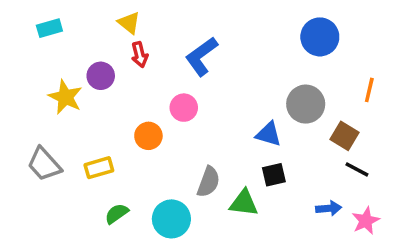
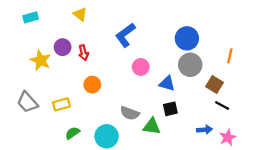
blue circle: (320, 37) -> (187, 38), moved
red arrow: (140, 55) -> (83, 53), moved
pink circle: (184, 108) -> (141, 67), moved
gray semicircle: (208, 182) -> (130, 113), turned 90

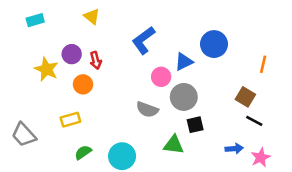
gray circle: (190, 65) -> (184, 97), moved
blue triangle: (167, 83) -> (184, 62), moved, turned -42
orange circle: (92, 85) -> (83, 84), moved
gray trapezoid: (27, 102) -> (24, 135), moved
gray semicircle: (130, 113) -> (147, 110), moved

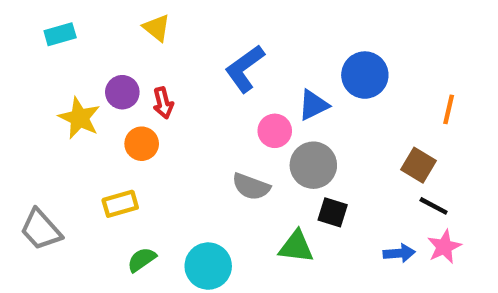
black square: (195, 125) -> (333, 212), turned 30
pink star: (261, 157) -> (444, 247), moved

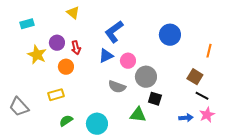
cyan rectangle: (60, 34) -> (27, 24), moved
blue triangle: (313, 105) -> (106, 56), moved

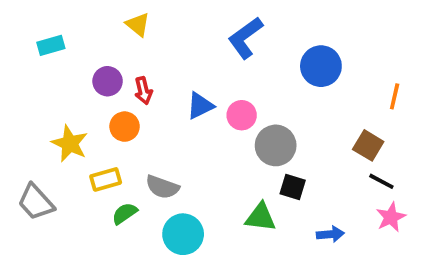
blue L-shape: (114, 32) -> (245, 38), moved
yellow star: (37, 55) -> (70, 144), moved
gray semicircle: (117, 87) -> (162, 187), moved
blue arrow: (186, 118) -> (330, 234), moved
green semicircle: (66, 121) -> (125, 213), moved

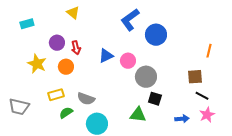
blue circle: (321, 66) -> (156, 35), moved
yellow star: (70, 144) -> (37, 64), moved
brown square: (368, 145) -> (195, 77), turned -35
gray trapezoid: (36, 202) -> (19, 107), turned -35
blue arrow: (330, 234) -> (182, 119), moved

